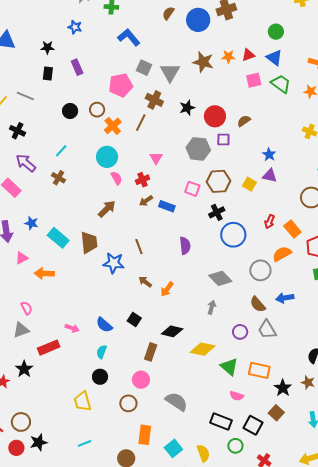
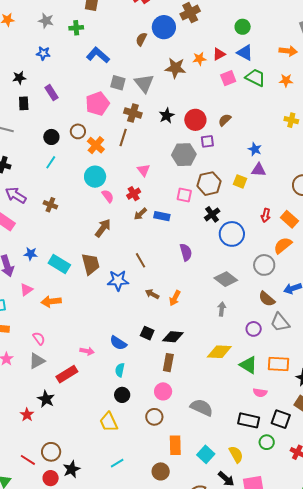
brown semicircle: (168, 13) -> (141, 39), moved
cyan line: (61, 151) -> (51, 162), moved
black diamond: (172, 331) -> (173, 337), moved

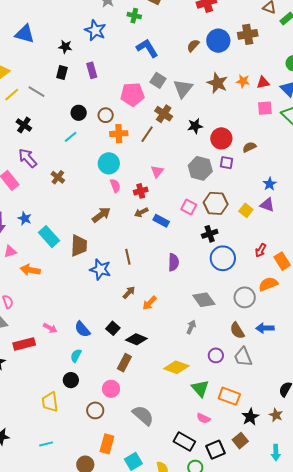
blue star: (43, 53) -> (95, 30), size x1.5
orange cross: (96, 145) -> (119, 134), turned 30
brown arrow: (152, 294) -> (129, 292), turned 88
black square: (281, 419) -> (215, 450), turned 30

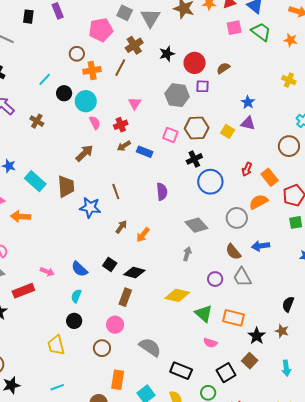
black circle: (79, 113) -> (64, 93), moved
brown cross: (164, 114) -> (134, 45), turned 30
black rectangle: (184, 441) -> (181, 371), moved

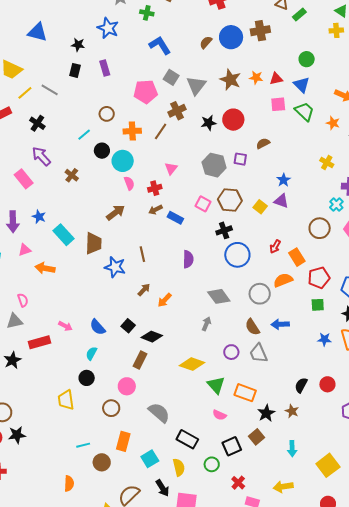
brown circle: (77, 54) -> (107, 114), moved
red circle: (195, 63) -> (233, 120), moved
cyan line: (57, 387) -> (83, 445), moved

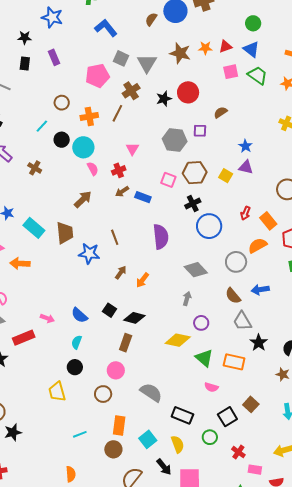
purple semicircle: (188, 259) -> (161, 237), size x1.4
purple circle: (231, 352) -> (201, 323), moved
black star: (266, 413) -> (259, 343), moved
brown circle: (102, 462) -> (113, 449), moved

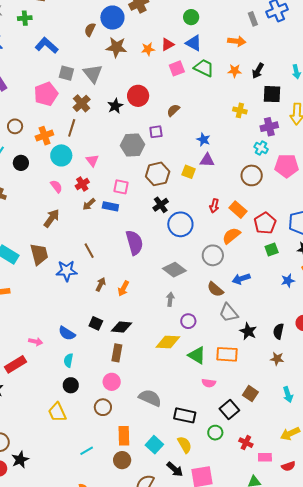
brown star: (180, 53) -> (116, 47), moved
cyan circle: (83, 147) -> (61, 155), moved
pink square: (168, 180) -> (121, 187), moved

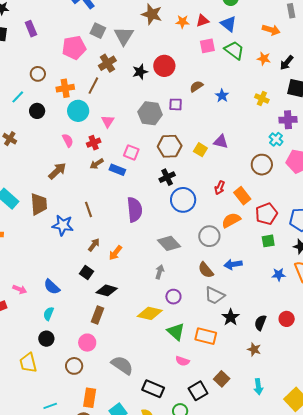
blue star: (203, 140) -> (222, 96), moved
gray trapezoid: (229, 313) -> (215, 295), turned -35
black square: (96, 323) -> (87, 272), moved

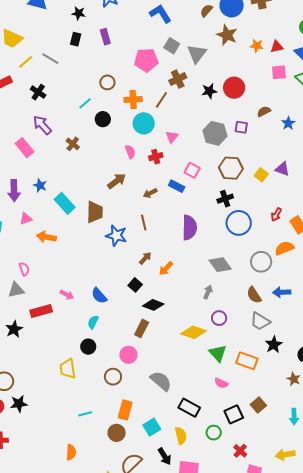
brown arrow: (97, 164) -> (150, 193), moved

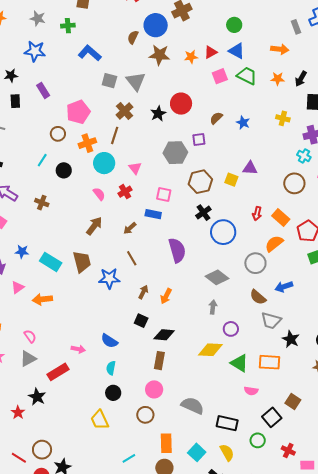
pink pentagon: (146, 60) -> (78, 112), moved

